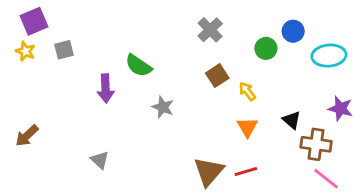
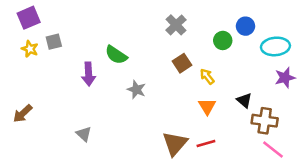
yellow star: (25, 51) -> (30, 49), moved
purple star: (340, 109) -> (285, 78), moved, turned -30

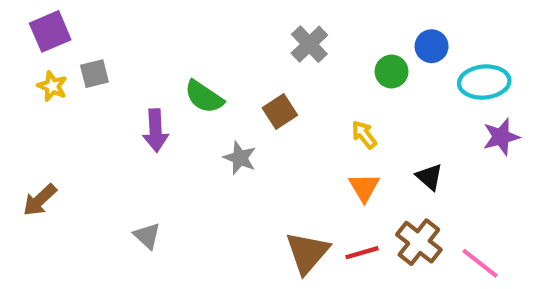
brown square: (182, 63) -> (280, 112), moved
brown cross: (265, 121) -> (419, 242), moved, turned 30

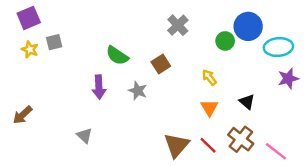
blue circle: (432, 46) -> (248, 26), size x1.5
purple arrow: (156, 130) -> (99, 87), moved
red line: (362, 253) -> (208, 145), turned 60

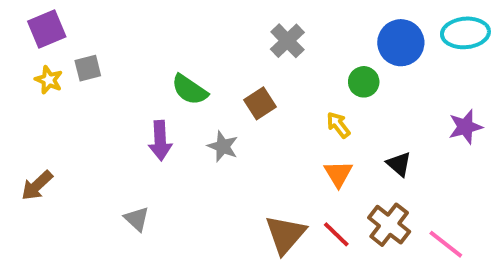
green circle: (225, 41) -> (364, 82), moved
cyan ellipse: (278, 47) -> (465, 33), moved

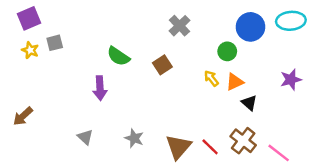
gray star: (223, 146) -> (134, 138), moved
orange triangle: (338, 174) -> (235, 82), moved, turned 36

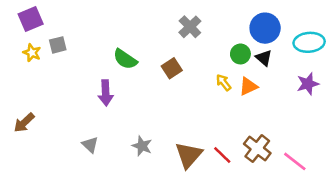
cyan ellipse: (291, 21) -> (309, 42), moved
black triangle: (249, 103) -> (264, 58), moved

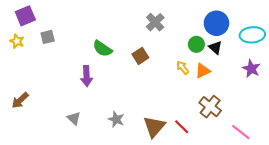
yellow star: (32, 53) -> (17, 41), moved
purple star: (308, 84) -> (251, 69), turned -30
brown cross: (257, 149) -> (210, 107), moved

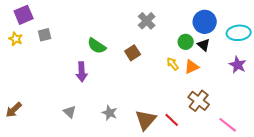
brown arrow: (20, 100) -> (14, 110), moved

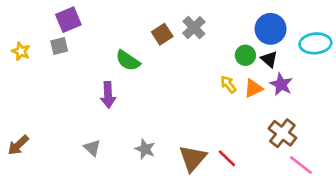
purple square: (24, 15) -> (68, 20), moved
brown square: (133, 53) -> (162, 34), moved
purple star: (238, 65) -> (281, 84), moved
brown cross: (199, 101) -> (282, 133), moved

